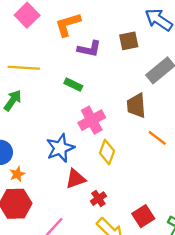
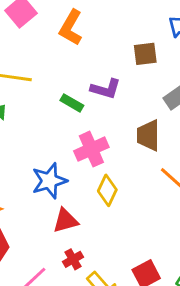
orange L-shape: (68, 25) -> (71, 28), turned -48
purple L-shape: (89, 49) -> (106, 89), moved
red cross: (98, 199) -> (73, 259), moved

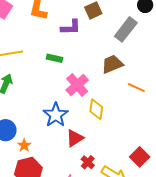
purple L-shape: (106, 89) -> (71, 27), moved
brown trapezoid: (148, 135) -> (112, 64), turned 85

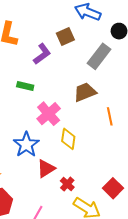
purple L-shape: (71, 27) -> (42, 54), turned -35
orange line: (136, 87) -> (110, 116), turned 54
red cross: (88, 162) -> (67, 184), moved

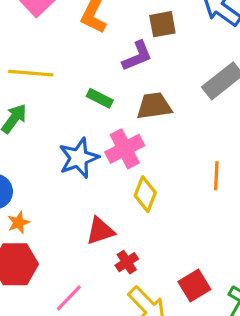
brown square: (65, 37) -> (162, 24), moved
brown trapezoid: (85, 92) -> (154, 106), moved
blue star: (26, 145) -> (79, 158), moved

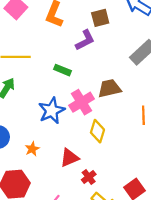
brown trapezoid: (154, 106) -> (109, 88), moved
orange star: (18, 223) -> (32, 149), moved

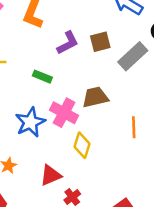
brown square: (100, 18) -> (100, 42), moved
pink cross: (82, 102) -> (64, 113), turned -30

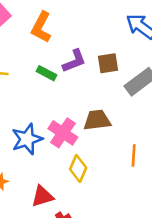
green rectangle: (42, 77) -> (47, 73), moved

